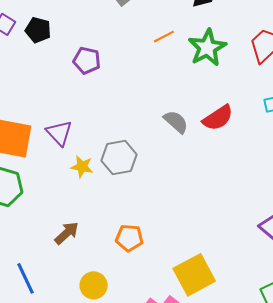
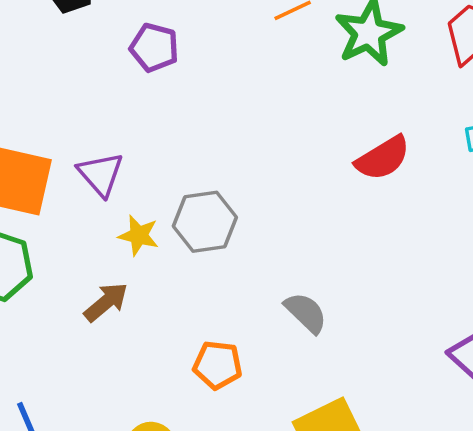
gray semicircle: (176, 122) -> (306, 313), moved
brown arrow: (67, 233) -> (106, 302), moved

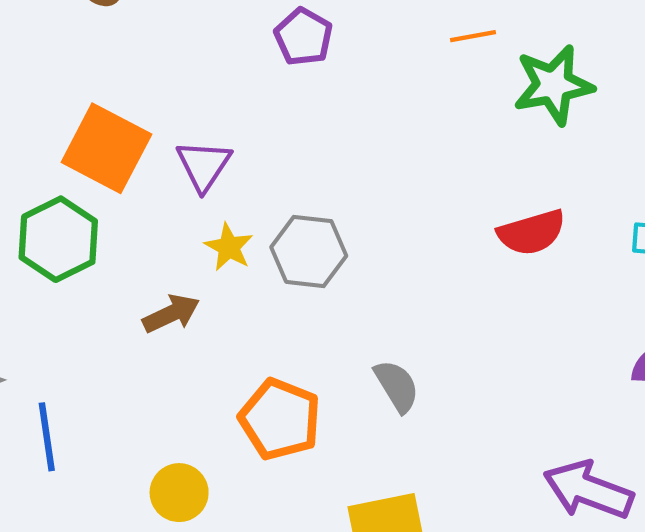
orange pentagon: (218, 365) -> (280, 419), size x1.4

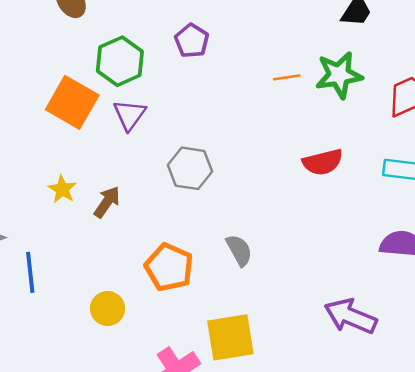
orange line: (473, 36) -> (287, 77), moved
green hexagon: (58, 239) -> (120, 61), moved
yellow star: (229, 247) -> (62, 189), moved
brown arrow: (171, 314) -> (107, 202), turned -32

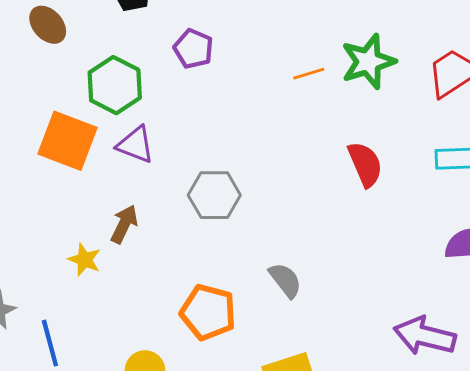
purple triangle: (130, 115) -> (136, 145), turned -36
red semicircle: (323, 162) -> (365, 164), turned -90
yellow star: (62, 189) -> (85, 260), moved
brown arrow: (107, 202) -> (124, 224), moved

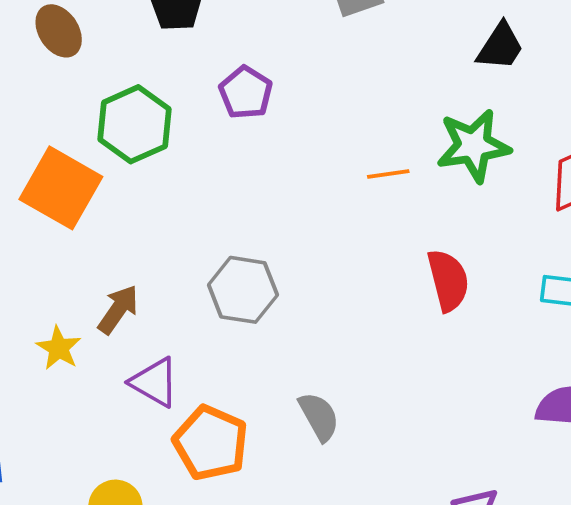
orange line: (309, 74) -> (388, 174), moved
purple triangle: (136, 145) -> (155, 382), moved

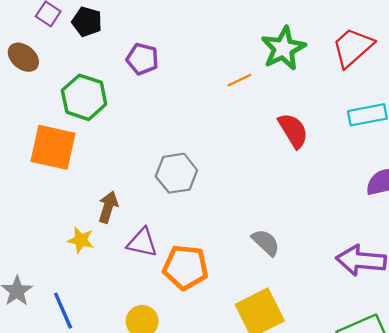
gray semicircle: (319, 417) -> (266, 242), moved

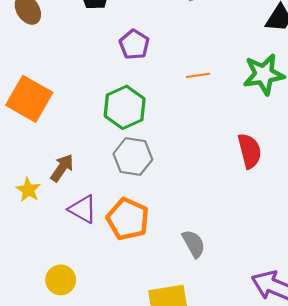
orange line: (239, 80) -> (198, 75), moved
green hexagon: (84, 97) -> (125, 107), moved
orange pentagon: (185, 267) -> (128, 219), moved

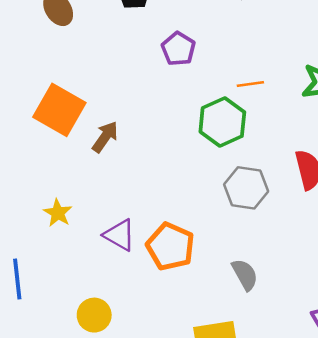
green hexagon: (125, 107) -> (222, 122), moved
gray hexagon: (133, 157) -> (246, 188), moved
brown arrow: (62, 168) -> (105, 137), moved

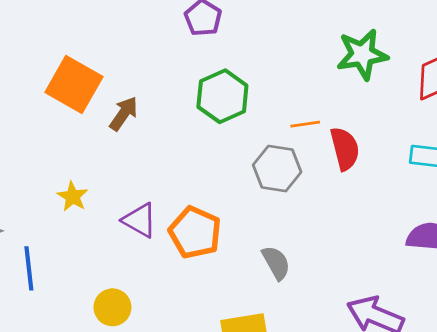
orange line: (250, 84) -> (305, 124), moved
green hexagon: (222, 122) -> (222, 96), moved

